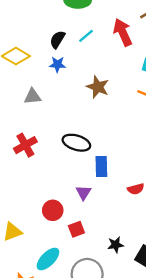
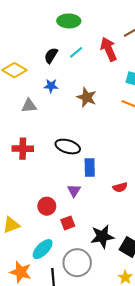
blue star: (57, 64) -> (51, 86), moved
red cross: (25, 145) -> (23, 149), turned 30
black star: (116, 245) -> (102, 237), size x1.6

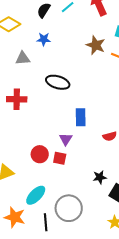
brown star: (87, 97) -> (96, 45), moved
black ellipse: (68, 147) -> (58, 82), moved
red square: (68, 223) -> (60, 158), moved, turned 32
black star: (102, 237) -> (100, 177), moved, size x0.6

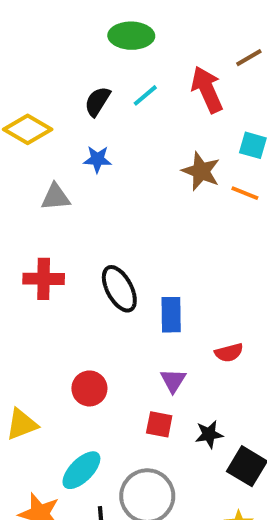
black ellipse: (58, 82) -> (119, 289), moved, turned 45
purple triangle: (66, 139) -> (173, 380), moved
red square: (60, 158) -> (159, 424), moved

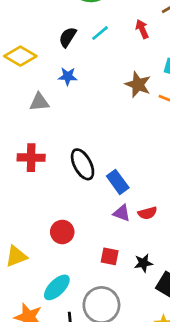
red arrow: (207, 89) -> (142, 29), size x0.6
blue rectangle: (171, 315) -> (118, 182), turned -35
red semicircle: (229, 353) -> (147, 213), moved
purple triangle: (173, 380) -> (122, 213), moved, turned -42

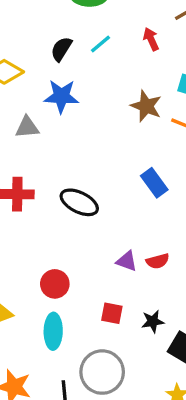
blue star: (68, 76) -> (61, 96), size x1.5
black ellipse: (83, 164) -> (79, 202), turned -36
blue rectangle: (118, 182) -> (154, 183), moved
cyan ellipse: (57, 287) -> (53, 331), moved, turned -44

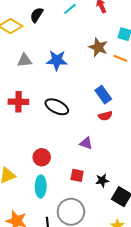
black semicircle: (61, 49) -> (37, 15), moved
blue star: (61, 96) -> (57, 60), moved
red semicircle: (158, 261) -> (105, 116), moved

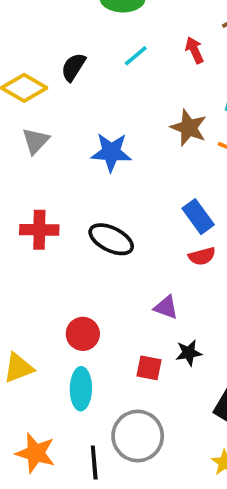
gray triangle: (25, 60) -> (36, 141), moved, turned -42
black star: (102, 180) -> (189, 353), moved

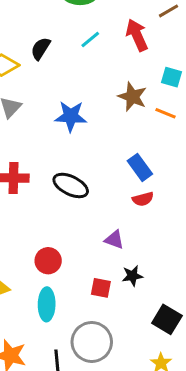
red arrow: (194, 50) -> (137, 35), size x1.5

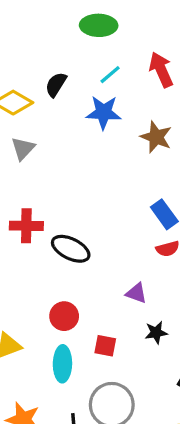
blue star: (71, 116) -> (104, 112), moved
black ellipse: (71, 185) -> (71, 249), moved
red square: (101, 288) -> (105, 346), moved

